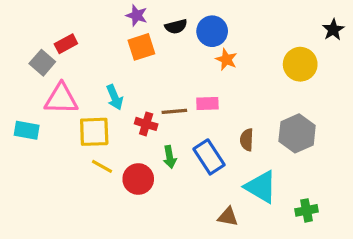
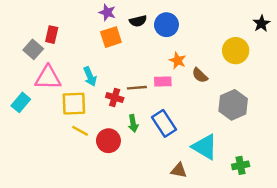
red rectangle: (66, 44) -> (52, 35), turned -49
orange star: (226, 59) -> (178, 60), moved
cyan rectangle: (27, 130) -> (21, 102), turned -60
brown semicircle: (247, 140) -> (200, 75), moved, turned -49

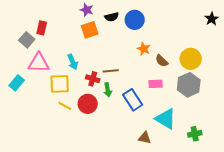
yellow circle: (236, 51) -> (191, 59), moved
pink rectangle: (163, 81) -> (156, 84), moved
green arrow: (133, 123) -> (108, 90), moved
red circle: (108, 141) -> (88, 104), moved

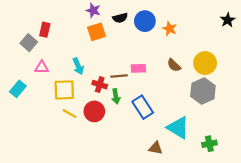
orange star: (144, 49) -> (170, 29), moved
pink triangle: (39, 63) -> (42, 67), size x0.6
pink rectangle: (156, 84) -> (138, 68), moved

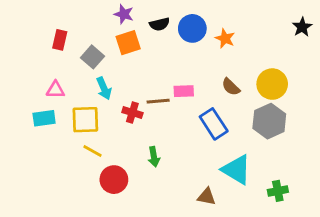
gray square: (29, 43) -> (93, 57), moved
cyan rectangle: (18, 89) -> (44, 118), moved, turned 42
green arrow: (116, 96) -> (154, 157), moved
blue rectangle: (143, 107) -> (214, 124), moved
red circle: (94, 111) -> (114, 180), moved

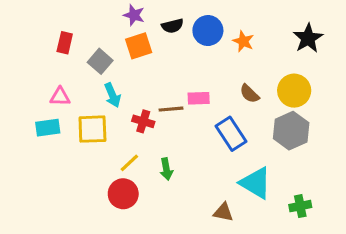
black star: (302, 27) -> (308, 38), moved, size x1.4
yellow line: (93, 151) -> (129, 163), moved, turned -72

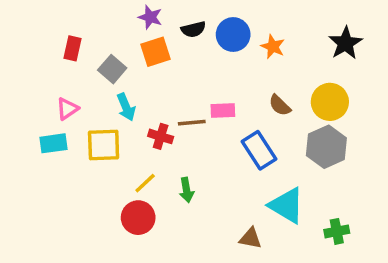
pink triangle: (60, 97) -> (67, 109), turned -35

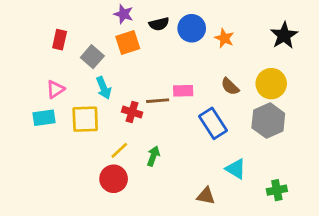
green arrow: (187, 190) -> (153, 156), turned -150
cyan triangle: (287, 205) -> (236, 169), size x0.7

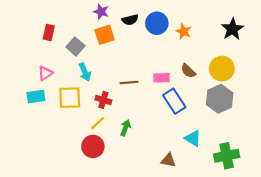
pink rectangle: (183, 91) -> (161, 78), moved
red cross: (132, 112) -> (103, 100), moved
green cross: (277, 190) -> (227, 156), size x1.5

